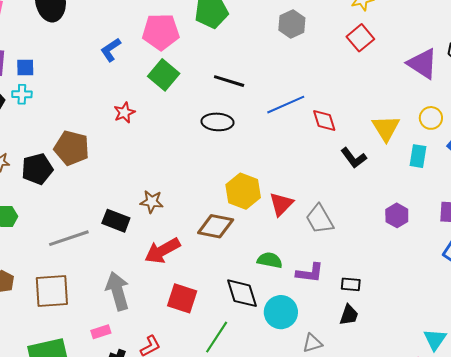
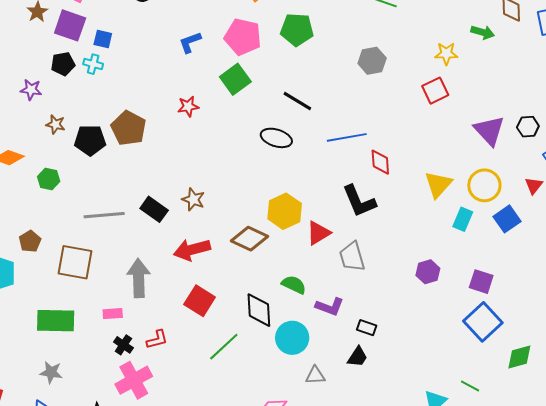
yellow circle: (431, 118) -> (484, 185), size x1.4
black L-shape: (354, 158) -> (359, 201), moved, size x1.4

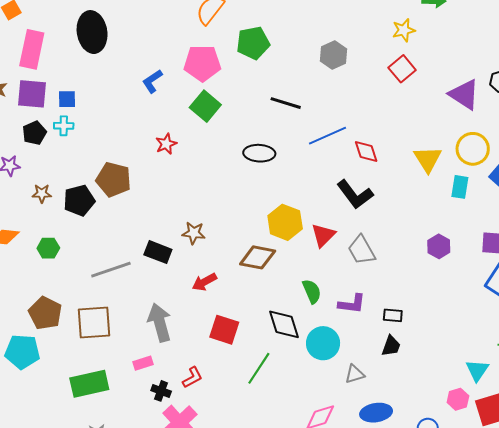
black line: (297, 101) -> (286, 103), moved
brown pentagon: (30, 241) -> (45, 313), size x1.5
red arrow: (192, 250) -> (204, 282), size x0.7
green semicircle: (294, 285) -> (312, 291), turned 55

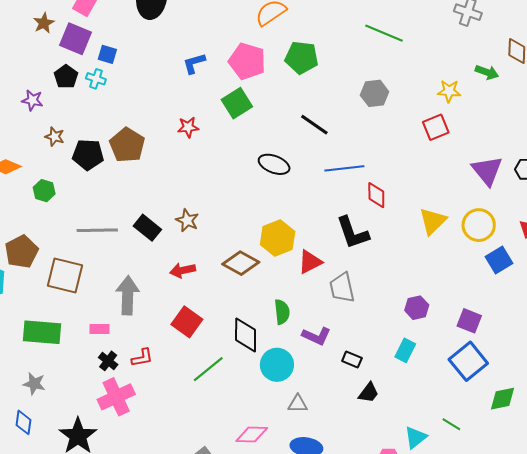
black pentagon: (34, 133) -> (66, 77), turned -30
cyan rectangle: (460, 187) -> (405, 350), moved
black trapezoid: (391, 346) -> (369, 393), moved

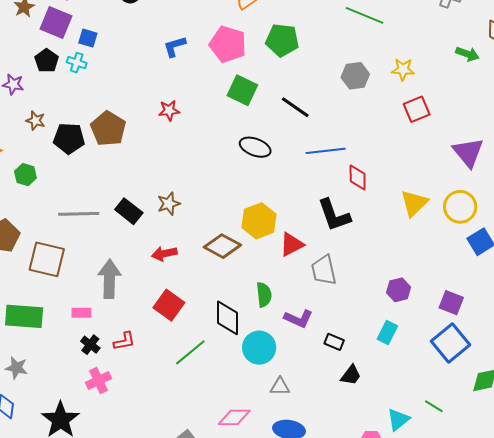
yellow star: (449, 91) -> (403, 69), moved
green square: (237, 103) -> (242, 90), moved, turned -32
brown star: (187, 220) -> (169, 204), turned 30
pink cross: (116, 397) -> (98, 381), size x0.7

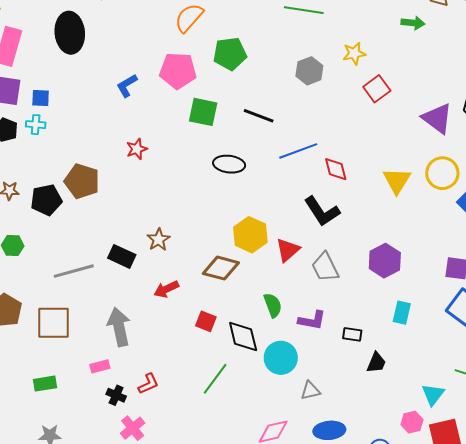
purple hexagon: (399, 290) -> (385, 261), moved, size x1.4
red square: (169, 305) -> (206, 321), moved, size x0.7
green rectangle: (24, 316) -> (45, 384), size x0.6

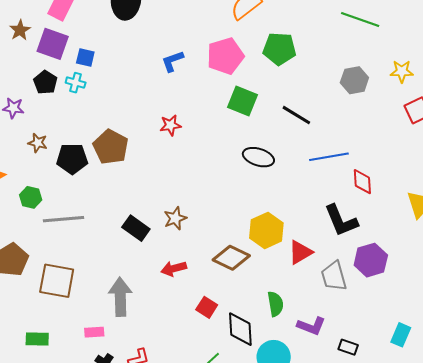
pink pentagon: (178, 71) -> (225, 56), turned -30
purple hexagon: (385, 261) -> (371, 260), moved
gray line: (74, 271) -> (63, 219), moved

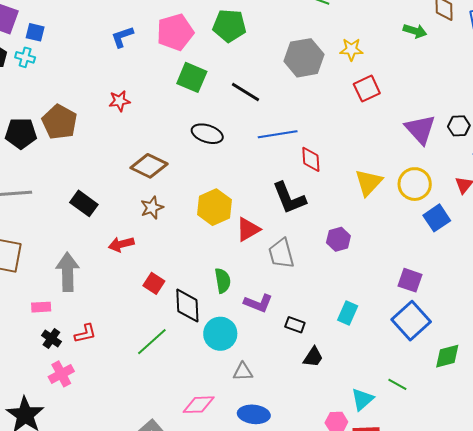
gray hexagon: (354, 80) -> (304, 58), size x1.4
brown star: (175, 218) -> (152, 208), moved
brown diamond: (231, 258) -> (149, 166), moved
purple hexagon: (371, 260) -> (338, 239), moved, size x0.7

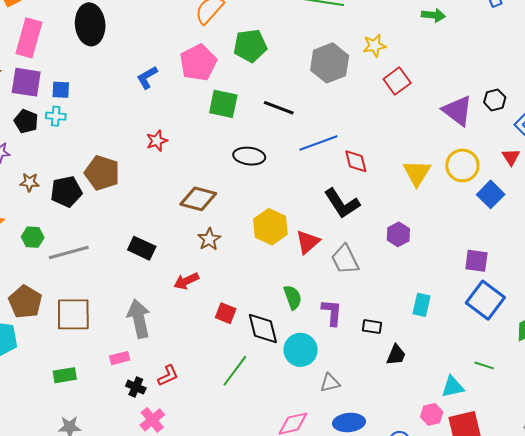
purple L-shape: (258, 303) -> (332, 312), turned -96
cyan triangle: (362, 399) -> (453, 387), turned 40

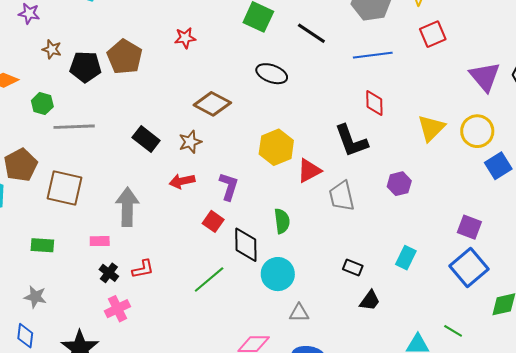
blue line: (318, 143) -> (373, 55), moved
brown star: (209, 239) -> (190, 142), moved
purple L-shape: (332, 312) -> (229, 186), moved

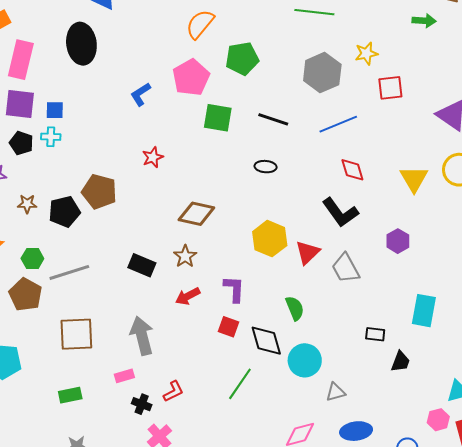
red square: (433, 34) -> (390, 88), turned 32
black ellipse: (272, 74) -> (266, 167), moved, size x0.7
brown pentagon: (21, 165) -> (25, 295), moved
cyan rectangle: (406, 258) -> (424, 311), size x1.4

